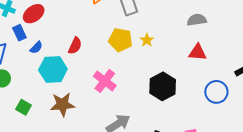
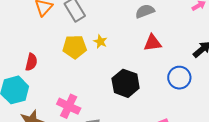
pink cross: (105, 81) -> (69, 106), moved

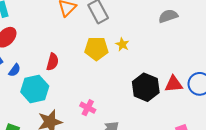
red triangle: (153, 43) -> (174, 84), moved
pink cross: (69, 106) -> (88, 108), size x0.7

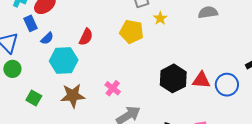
yellow star: (122, 44) -> (160, 18), moved

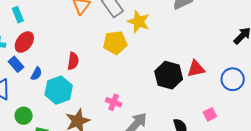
yellow star: (160, 18) -> (139, 22), size x1.6
green circle: (12, 69) -> (24, 116), moved
blue circle: (227, 85) -> (233, 79), moved

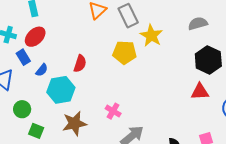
black hexagon: (169, 75) -> (208, 60), moved

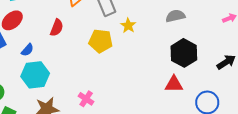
yellow star: (151, 36) -> (128, 26), size x0.7
red semicircle: (80, 64) -> (57, 28), moved
blue semicircle: (42, 70) -> (27, 50), moved

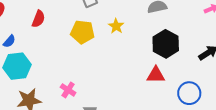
yellow star: (128, 26) -> (116, 26), moved

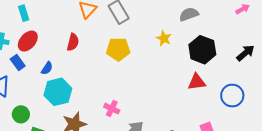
yellow star: (116, 26) -> (164, 38), moved

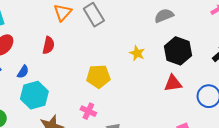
yellow star: (164, 38) -> (137, 53), moved
yellow pentagon: (118, 49) -> (98, 76), moved

